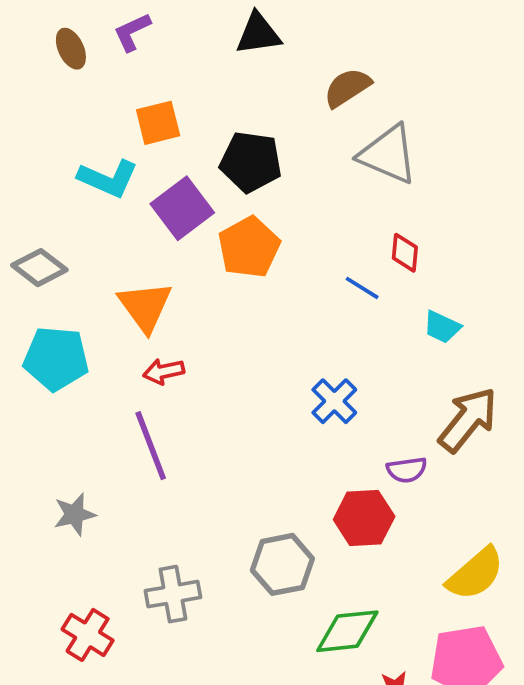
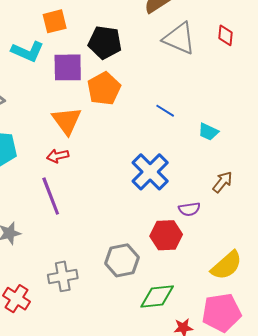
purple square: (182, 208) -> (68, 67), turned 36
red diamond: (405, 253) -> (225, 35), moved
orange triangle: (145, 307) -> (67, 121), moved
blue cross: (334, 401) -> (150, 172), size x1.5
brown arrow: (468, 420) -> (222, 182), size x0.6

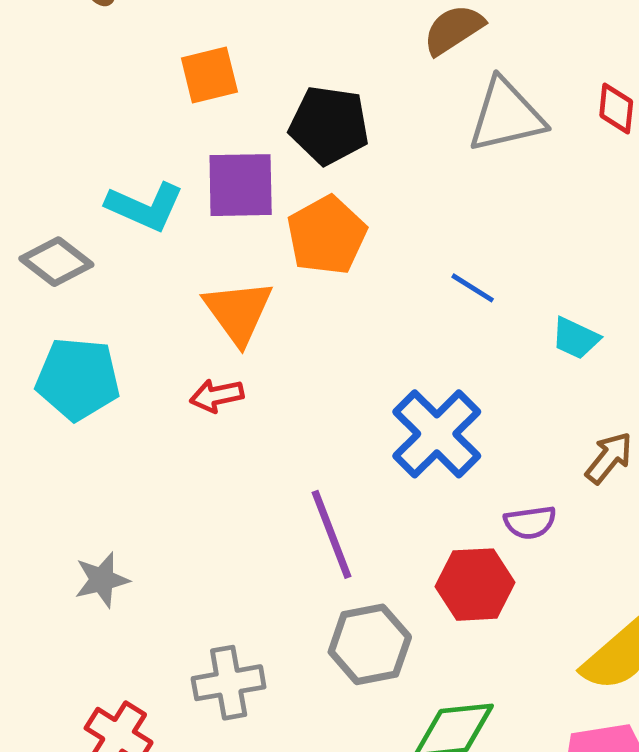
gray triangle: (179, 38) -> (506, 116), turned -36
cyan L-shape: (28, 51) -> (145, 207), moved
purple line: (51, 196) -> (331, 534), moved

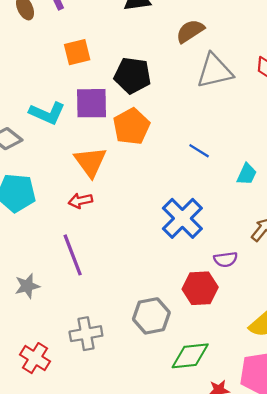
cyan trapezoid: (576, 338) -> (247, 174), turned -90
purple line: (331, 534) -> (73, 255), moved

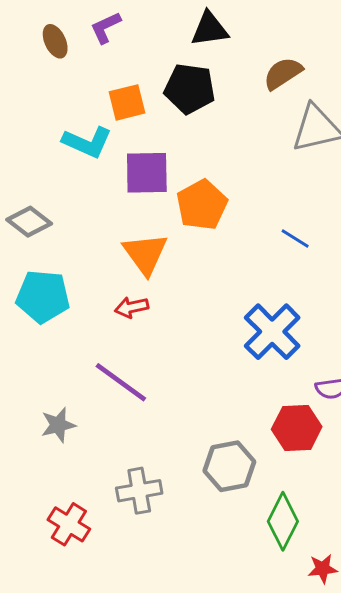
black pentagon: (133, 75) -> (190, 89), moved
cyan L-shape: (47, 113) -> (87, 142), moved
purple line: (73, 255) -> (121, 382), turned -33
green diamond: (190, 356) -> (283, 521), turned -57

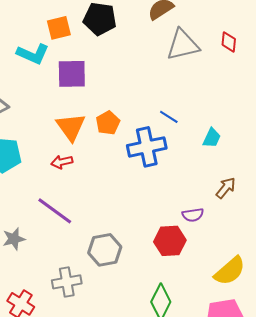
orange pentagon: (202, 205) -> (108, 123), moved, size x0.7
blue cross: (272, 332) -> (147, 147), moved, turned 33
gray hexagon: (229, 466) -> (105, 250), moved

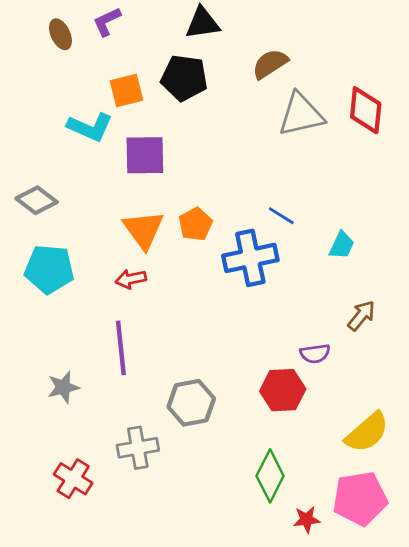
red diamond: (229, 42) -> (366, 110), size x1.6
purple line: (55, 211) -> (121, 348), turned 48

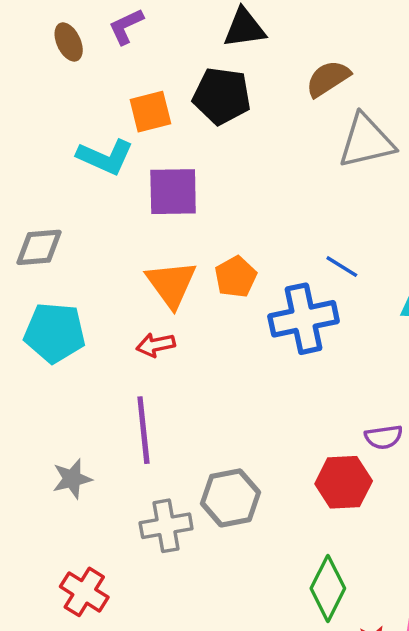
gray diamond: (37, 200) -> (39, 247), turned -42
gray cross: (138, 448) -> (166, 526), moved

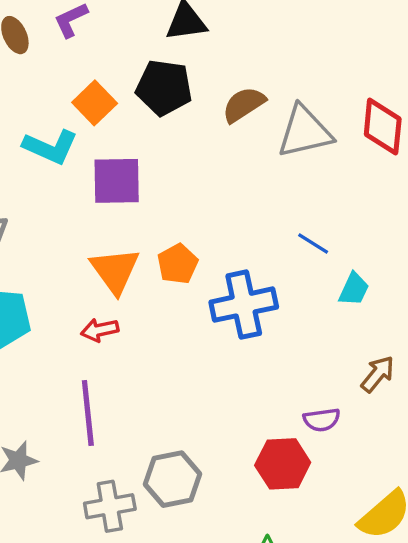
brown semicircle: (328, 79) -> (244, 105), moved
orange square: (150, 112) -> (95, 103), turned -30
blue line: (342, 267) -> (313, 244), moved

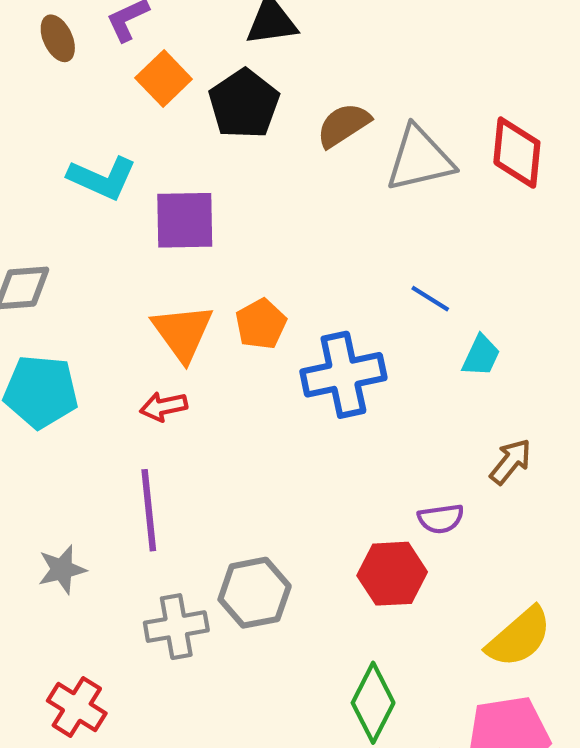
black pentagon: (164, 88) -> (244, 104), turned 30
orange square: (95, 103) -> (164, 79), moved

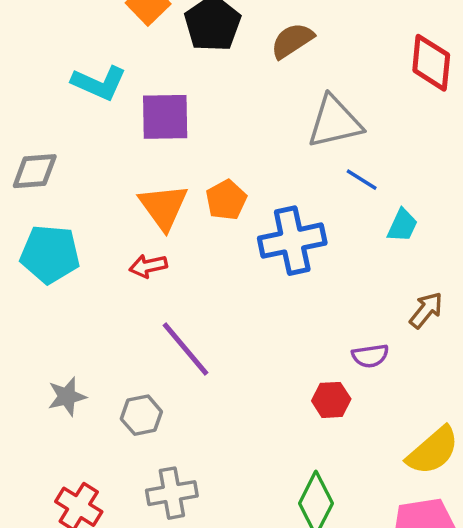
gray triangle: (420, 159) -> (335, 122), moved
purple line: (149, 510) -> (185, 349), moved, turned -34
red hexagon: (392, 574) -> (331, 400), size x0.7
gray hexagon: (255, 593) -> (141, 415), moved, size x0.7
gray cross: (176, 627) -> (172, 493), moved

